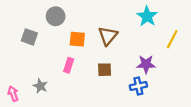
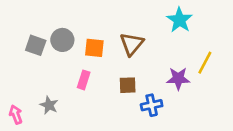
gray circle: (56, 16) -> (62, 40), moved
yellow line: (172, 39) -> (205, 63), moved
blue cross: (138, 86) -> (152, 105), moved

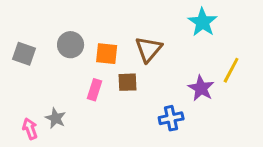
gray square: (36, 45) -> (24, 54), moved
purple star: (178, 79) -> (201, 88), turned 30
brown square: (128, 85) -> (128, 82), moved
pink arrow: (16, 115) -> (30, 129), moved

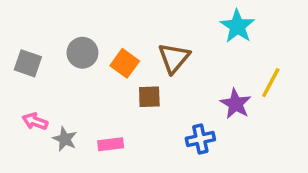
orange square: (107, 54) -> (125, 63), turned 30
pink rectangle: (95, 90) -> (111, 144), moved, turned 65
pink arrow: (30, 129) -> (35, 121), moved, turned -50

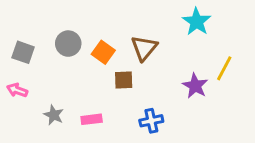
pink arrow: (35, 121) -> (17, 90), moved
blue cross: (200, 139) -> (151, 121), moved

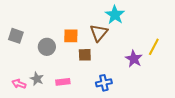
cyan star: (197, 22) -> (115, 15), moved
gray circle: (68, 44) -> (47, 47), moved
orange square: (103, 52) -> (71, 36), turned -35
pink arrow: (17, 90) -> (19, 84), moved

